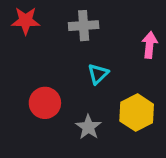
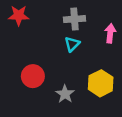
gray cross: (84, 26) -> (75, 19), moved
cyan triangle: (98, 74) -> (72, 44), moved

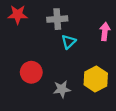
gray cross: (75, 19) -> (57, 19), moved
gray star: (65, 94) -> (62, 89), turned 30

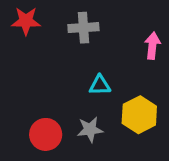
cyan triangle: (69, 42) -> (100, 85), moved, turned 42
red circle: (31, 72) -> (46, 134), moved

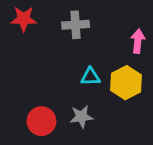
yellow hexagon: (139, 115) -> (126, 83), moved

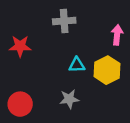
red star: (24, 19) -> (20, 46), moved
red circle: (41, 121) -> (20, 104), moved

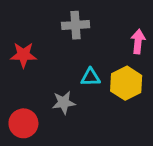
gray star: (69, 99) -> (64, 103), moved

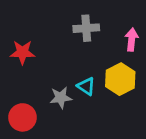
gray cross: (76, 25) -> (86, 28), moved
cyan triangle: (90, 77) -> (86, 86), moved, turned 36

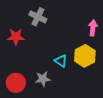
gray cross: (86, 28) -> (38, 17), moved, turned 30
gray star: (61, 98) -> (43, 79), moved

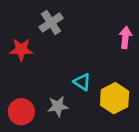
gray cross: (38, 17) -> (51, 23), turned 30
yellow hexagon: (85, 56) -> (115, 98), moved

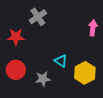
red circle: (21, 112) -> (16, 70), moved

